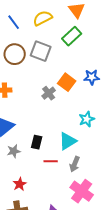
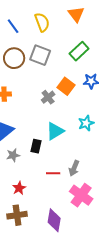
yellow semicircle: (43, 18) -> (42, 22), turned 96
green rectangle: (72, 36) -> (79, 51), moved
cyan triangle: (68, 141) -> (55, 131), moved
red line: (51, 161) -> (53, 173), moved

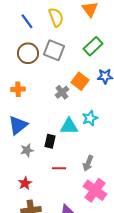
cyan star: (86, 123) -> (90, 118), moved
cyan triangle: (55, 131) -> (69, 126), turned 30
red line: (53, 173) -> (59, 168), moved
red star: (19, 188) -> (25, 183), moved

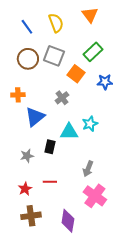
orange square: (80, 81) -> (76, 74), moved
blue triangle: (18, 125) -> (35, 117), moved
red line: (59, 168) -> (50, 182), moved

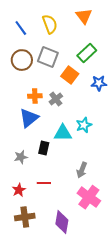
orange cross: (18, 95) -> (35, 96), moved

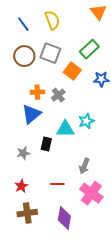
orange triangle: (84, 16) -> (98, 12), moved
red line: (44, 183) -> (57, 184), moved

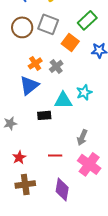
orange cross: (37, 92) -> (35, 63), turned -32
black rectangle: (46, 144) -> (44, 115), turned 72
gray star: (23, 153) -> (10, 123), moved

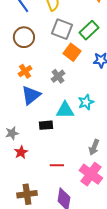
gray square: (48, 24) -> (62, 29), moved
orange cross: (35, 63) -> (25, 71), moved
gray arrow: (82, 137) -> (94, 147), moved
red star: (19, 157) -> (21, 152), moved

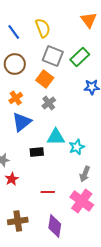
orange square: (72, 52) -> (45, 79), moved
cyan star: (86, 102) -> (77, 147), moved

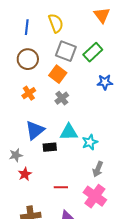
blue line: (14, 32) -> (27, 27), turned 42
blue triangle: (22, 122) -> (35, 130), moved

